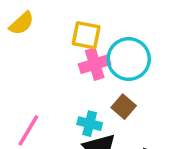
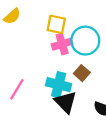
cyan cross: (90, 124) -> (59, 85), size x1.5

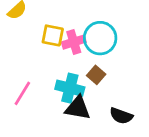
yellow square: (56, 24) -> (53, 35), moved
black triangle: (66, 102) -> (78, 108), turned -35

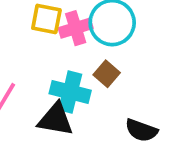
black triangle: (78, 108) -> (56, 119), moved

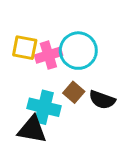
black semicircle: (141, 130) -> (102, 100), moved

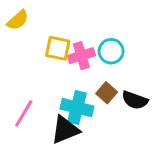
cyan circle: (78, 51) -> (111, 51), size x0.7
black triangle: (32, 130) -> (65, 130), turned -32

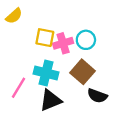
brown square: (107, 93) -> (82, 72), size x1.5
black semicircle: (135, 100) -> (97, 96), moved
cyan cross: (77, 108) -> (46, 73), moved

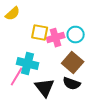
cyan cross: (46, 73) -> (28, 64), moved
black semicircle: (97, 96) -> (72, 84), moved
black triangle: (51, 100) -> (45, 88), turned -45

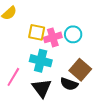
brown square: (73, 63) -> (80, 70), moved
cyan cross: (28, 64) -> (41, 61), moved

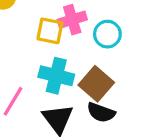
pink cross: (53, 37) -> (72, 20), moved
brown square: (80, 70) -> (96, 84), moved

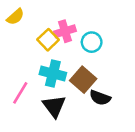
yellow square: (50, 31) -> (48, 40), turned 35
black semicircle: (101, 112) -> (100, 98), moved

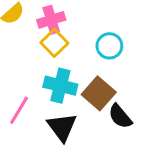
pink cross: (65, 31) -> (51, 20), moved
black semicircle: (100, 98) -> (120, 116), turned 30

